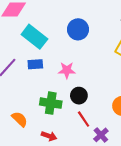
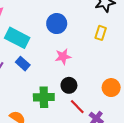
blue rectangle: (35, 64) -> (23, 64), turned 56
pink star: (67, 70) -> (63, 57), moved

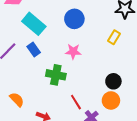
black circle: (69, 85) -> (113, 81), moved
orange circle: (111, 88) -> (111, 100), moved
green cross: (44, 97) -> (56, 75), moved

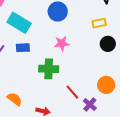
yellow rectangle: (114, 37) -> (99, 23), turned 56
blue rectangle: (34, 49) -> (23, 48), turned -48
black circle: (113, 81) -> (108, 44), moved

